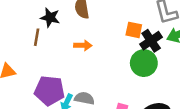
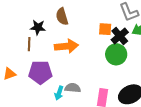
orange arrow: (83, 45) -> (66, 46), size x1.6
purple pentagon: (50, 91) -> (40, 72), moved

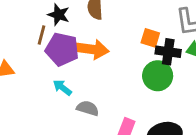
black cross: (120, 36) -> (168, 52), turned 36
purple pentagon: (40, 72) -> (62, 49), moved
cyan arrow: (59, 93) -> (62, 88), moved, turned 96

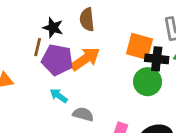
orange square: (150, 38) -> (140, 46), size x1.5
orange arrow: (92, 49) -> (85, 59), turned -40

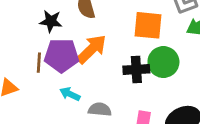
brown line: (38, 47) -> (39, 63), moved
black cross: (157, 59) -> (136, 70), moved

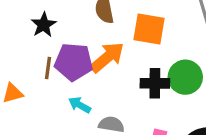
black star: (51, 21) -> (44, 25), moved, turned 30
orange square: (148, 25) -> (149, 29), moved

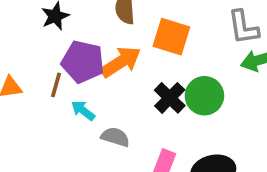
brown line: (48, 68) -> (56, 85), moved
black cross: (155, 83) -> (170, 98), turned 36

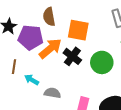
purple pentagon: (83, 62) -> (31, 37), moved
black cross: (170, 98) -> (72, 56), moved

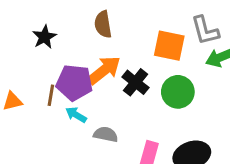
orange square: (78, 30) -> (169, 46), moved
purple pentagon: (31, 37) -> (74, 83), moved

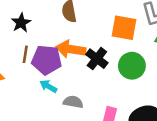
orange arrow: (104, 70) -> (71, 49), turned -132
brown line: (51, 95) -> (25, 54), moved

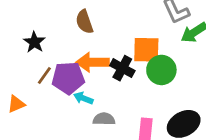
orange square: (124, 28) -> (146, 50), moved
brown line: (25, 54) -> (44, 75), turned 36
cyan arrow: (48, 86) -> (83, 98), moved

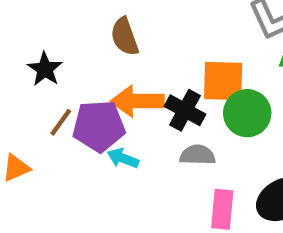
gray semicircle: (104, 119) -> (198, 155), moved

